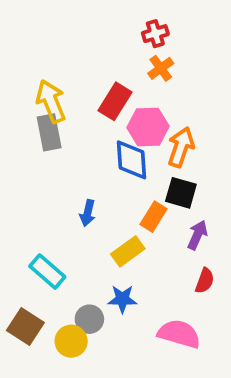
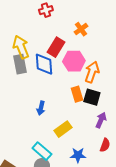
red cross: (155, 34) -> (46, 10), moved
blue diamond: (131, 160) -> (44, 64), moved
orange rectangle: (153, 217) -> (77, 94), moved, turned -49
cyan rectangle: (47, 272) -> (42, 151), moved
blue star: (122, 299) -> (78, 155), moved

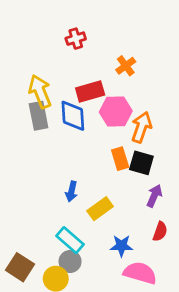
red rectangle: (56, 47) -> (90, 91), turned 42
blue arrow: (41, 108) -> (71, 191), moved

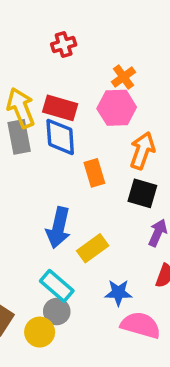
red rectangle: (90, 91) -> (60, 108), moved, turned 32
pink hexagon: (116, 111) -> (117, 108), moved
orange rectangle: (120, 159) -> (94, 173), moved
blue arrow: (71, 191) -> (58, 228), size x1.6

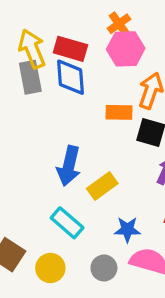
orange cross: (123, 77) -> (119, 24), moved
orange rectangle: (94, 173) -> (119, 112), moved, turned -72
gray circle: (57, 312) -> (104, 268), moved

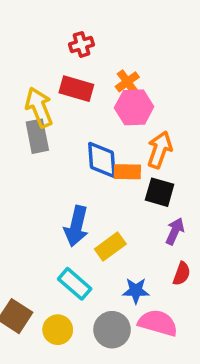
red rectangle: (70, 49) -> (76, 89), moved
blue diamond: (70, 77) -> (102, 160), moved
gray circle: (104, 268) -> (112, 330), size x1.4

